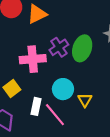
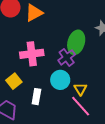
purple cross: (59, 47) -> (67, 57), moved
pink line: (55, 115) -> (81, 106), moved

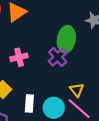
pink cross: (32, 54) -> (19, 57), size x0.7
cyan circle: (60, 80) -> (54, 108), moved

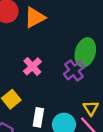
pink cross: (19, 57) -> (32, 66), turned -35

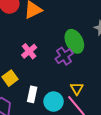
green ellipse: (85, 52) -> (74, 41), turned -45

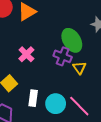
purple cross: (64, 56) -> (63, 56), turned -30
yellow triangle: (77, 89) -> (79, 68), moved

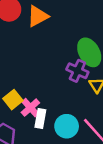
pink cross: (26, 54) -> (30, 108), moved

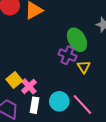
white rectangle: (40, 119) -> (34, 105), moved

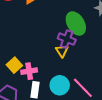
yellow triangle: (84, 67) -> (62, 51), moved
pink cross: (29, 86) -> (29, 71), turned 35

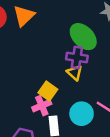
yellow square: (14, 65) -> (48, 91), moved

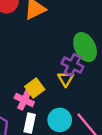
pink cross: (42, 106) -> (24, 100), turned 30

